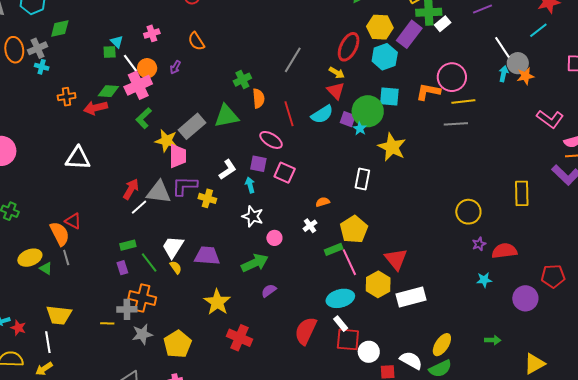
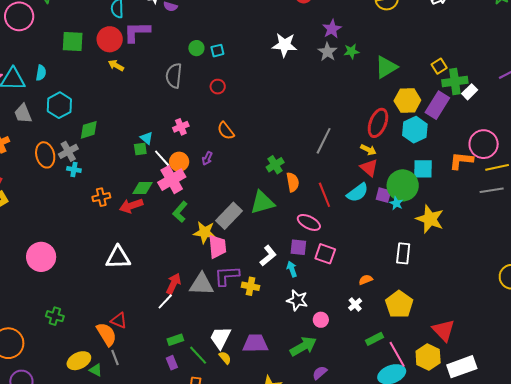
white line: (139, 207) -> (165, 301), moved
green rectangle: (334, 249) -> (374, 339), moved
pink line: (349, 262) -> (397, 354), moved

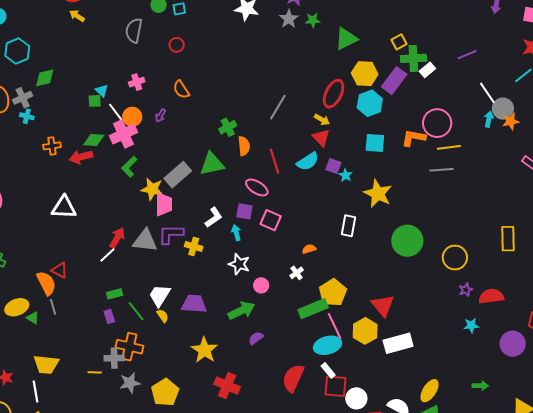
green circle: (403, 185) -> (407, 241), moved
yellow pentagon: (399, 304) -> (333, 293), moved
green rectangle: (374, 339) -> (313, 309), size x1.6

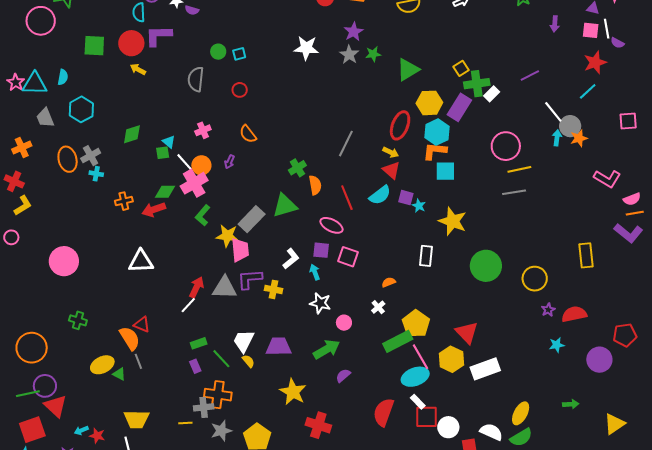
green diamond: (45, 78) -> (132, 134), moved
orange L-shape: (414, 138) -> (435, 151), moved

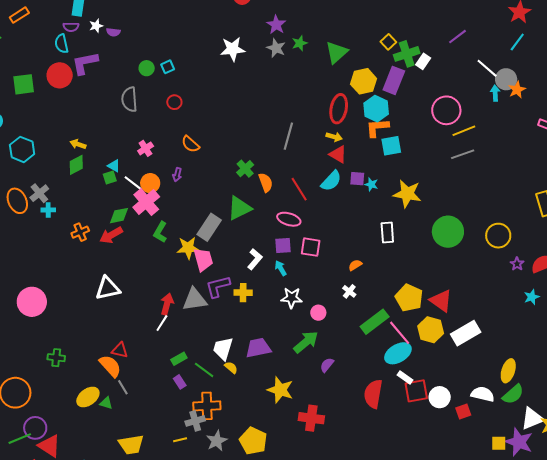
yellow arrow: (138, 69) -> (78, 144), moved
yellow pentagon: (416, 324) -> (409, 298), moved

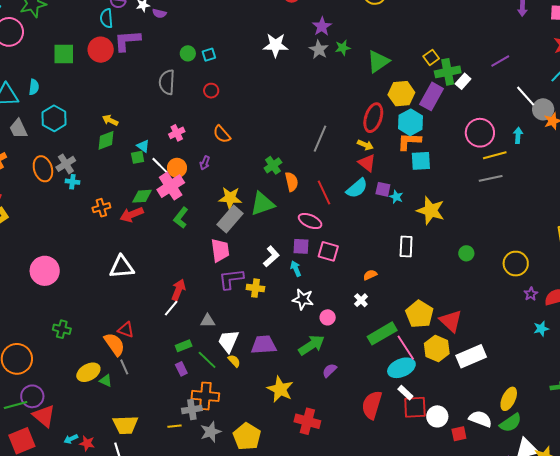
cyan arrow: (495, 93) -> (518, 135), moved
green circle: (448, 232) -> (466, 253), size x0.5
yellow star: (188, 248) -> (230, 198), moved
gray triangle: (195, 299) -> (208, 321), moved, size x0.6

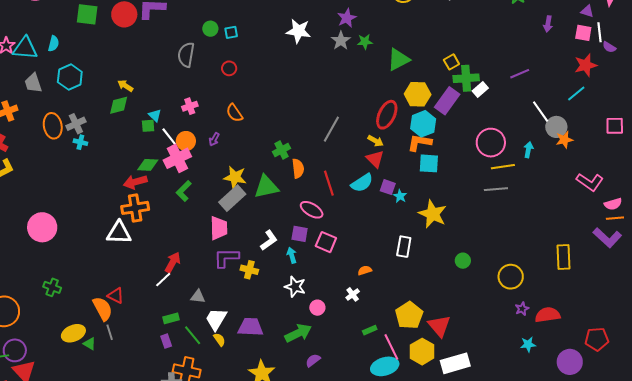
orange cross: (101, 208) -> (135, 208), moved, size x1.5
green rectangle: (382, 333) -> (370, 330), size x0.5

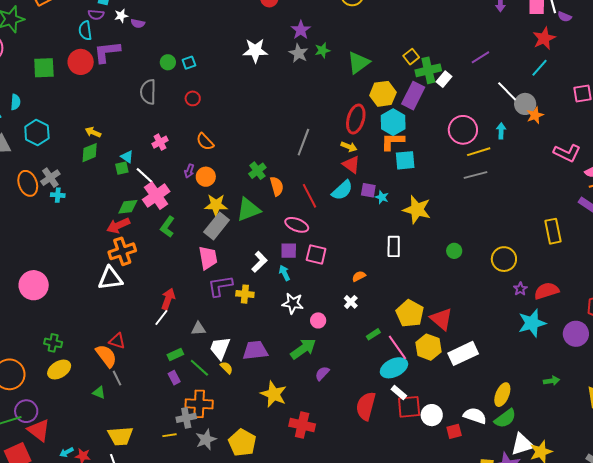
orange circle: (186, 141) -> (206, 177), moved
yellow ellipse: (73, 333) -> (59, 370), moved
cyan star: (528, 344) -> (532, 323), size x1.8

